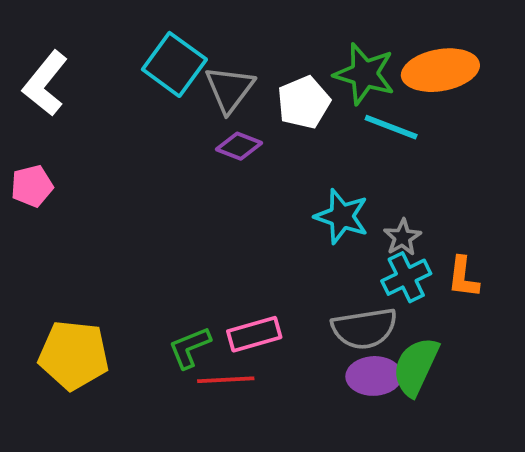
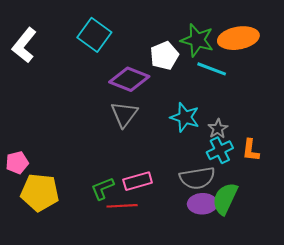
gray triangle: (230, 89) -> (124, 114), moved
purple diamond: (239, 146) -> (129, 79), size x1.6
pink pentagon: (32, 186) -> (17, 163), moved

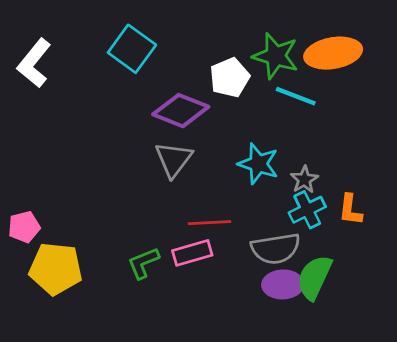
red line: (122, 206) -> (209, 223), moved

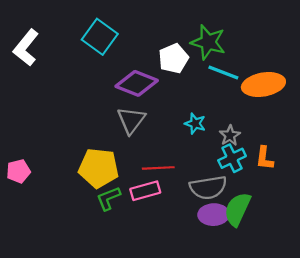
orange ellipse: (333, 53) -> (263, 84), moved
cyan star: (258, 164) -> (195, 124), size x0.7
yellow pentagon: (56, 269) -> (99, 168), moved

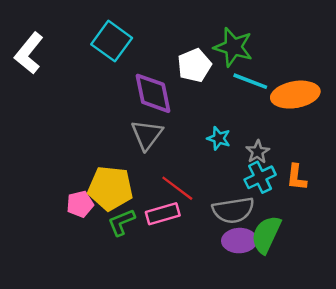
purple diamond: (137, 83) -> (153, 93), turned 57
red line: (158, 168) -> (177, 188), turned 40
pink pentagon: (18, 171) -> (80, 204), moved

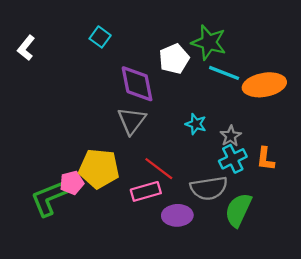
cyan square: (112, 41) -> (100, 37), size x0.6
white L-shape: (29, 53) -> (26, 48), size x0.7
green L-shape: (121, 222) -> (49, 198), moved, size x1.5
purple ellipse: (239, 241) -> (177, 215), moved

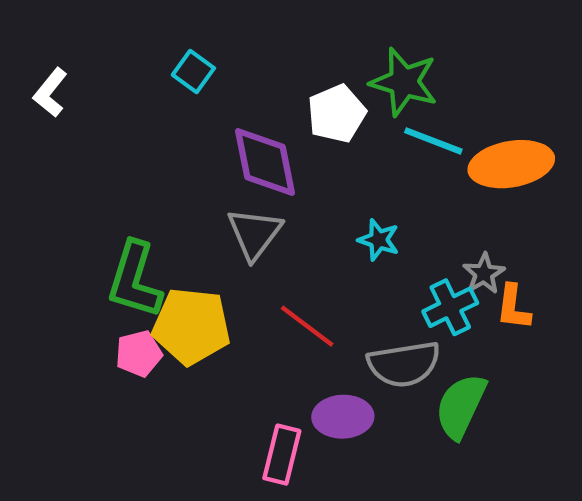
gray star: (231, 136) -> (484, 274), moved
pink rectangle: (146, 191) -> (282, 455), moved, turned -60
green L-shape: (49, 198) -> (135, 280), moved, turned -51

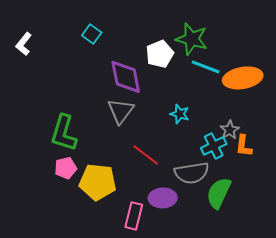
yellow pentagon: (191, 326) -> (98, 182), moved

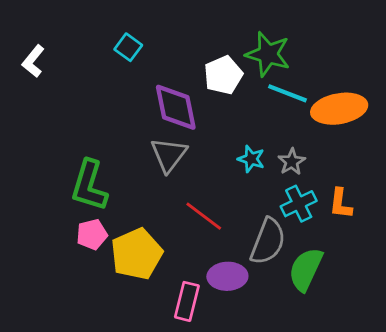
gray star: (230, 130) -> (292, 162), moved
gray semicircle: (192, 173) -> (268, 241), turned -60
yellow pentagon: (98, 182) -> (137, 254), turned -30

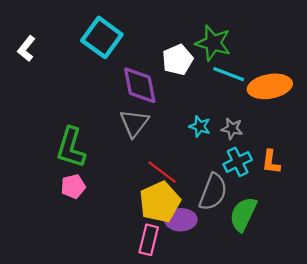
cyan square: (128, 47) -> (102, 37), size x1.8
gray star: (292, 162) -> (232, 129), turned -30
yellow pentagon: (137, 254) -> (160, 202), moved

